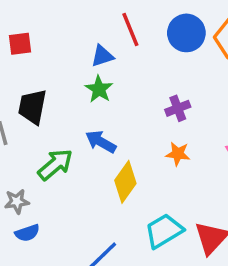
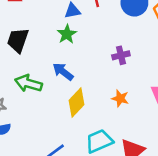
orange star: (178, 154) -> (120, 98), moved
green arrow: (55, 165) -> (28, 83), turned -132

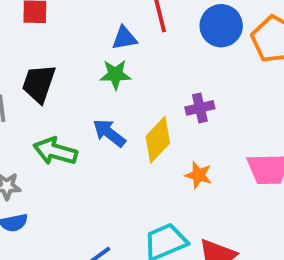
green star: (67, 34) -> (115, 74), turned 30
yellow diamond: (77, 103) -> (158, 140), moved

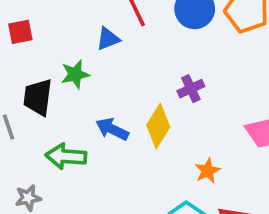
green star: (115, 74) -> (75, 74), moved
orange star: (198, 175) -> (208, 171), moved, turned -30

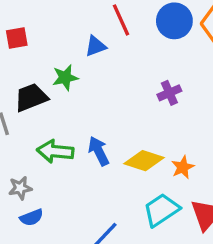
black trapezoid: (38, 97) -> (31, 97), turned 60
yellow diamond: (158, 126) -> (144, 161), moved, turned 75
blue arrow: (112, 129) -> (99, 151), moved, turned 36

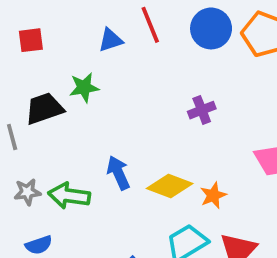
blue triangle: (95, 46) -> (111, 40), moved
green arrow: (55, 151) -> (69, 196), moved
gray star: (20, 188) -> (27, 192), moved

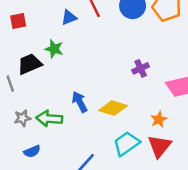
green star: (84, 88) -> (54, 49), turned 30
purple cross: (202, 110) -> (141, 68), moved
orange star: (213, 195) -> (159, 119), moved

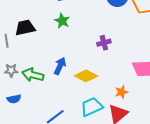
green star: (54, 49) -> (62, 21), moved
purple cross: (141, 68) -> (104, 43), moved
blue arrow: (80, 102) -> (60, 66), turned 42

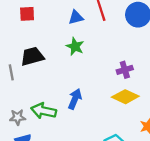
gray star: (11, 70) -> (18, 117), moved
yellow diamond: (86, 76) -> (125, 97), moved

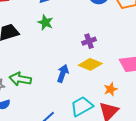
blue arrow: (75, 99) -> (63, 73), moved

